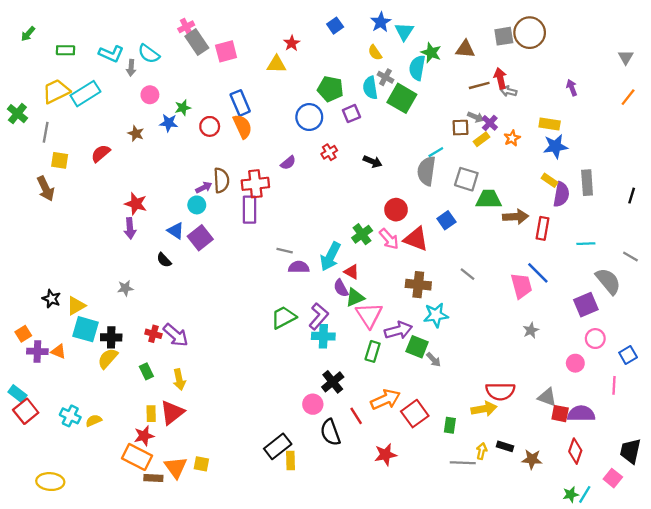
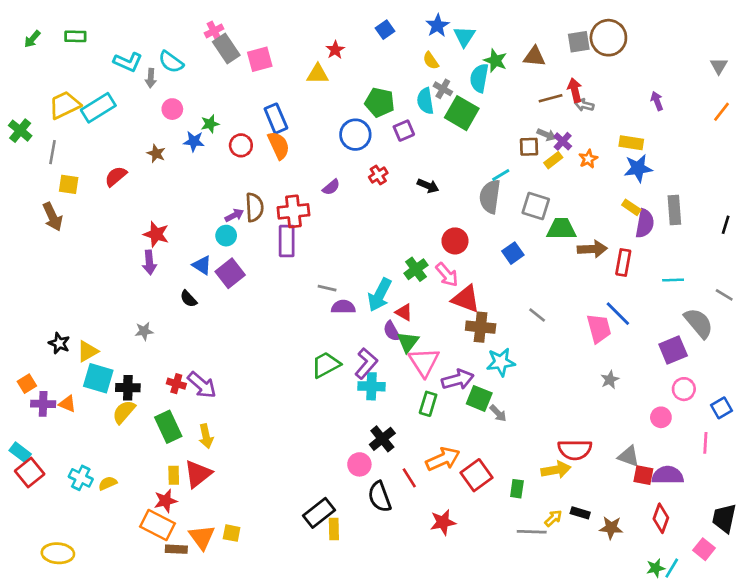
green rectangle: (66, 50) -> (75, 36), moved
red triangle: (416, 239) -> (466, 299), moved
green triangle: (355, 298) -> (408, 342), turned -30
green rectangle: (146, 371) -> (168, 427), size x1.6
yellow arrow: (482, 451) -> (553, 518), turned 35

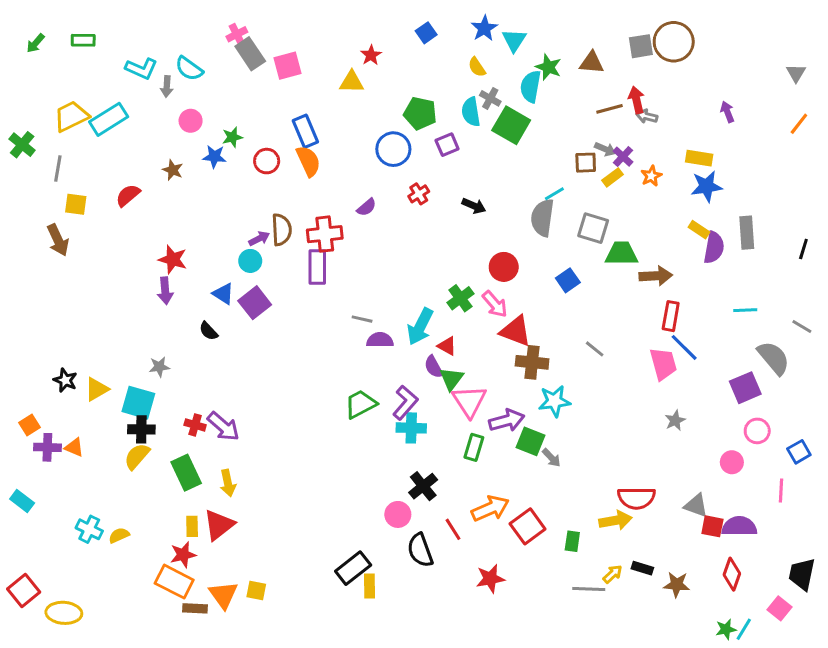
red rectangle: (623, 262) -> (671, 316), moved
cyan square: (98, 378) -> (138, 403), moved
red square: (30, 472) -> (24, 590), moved

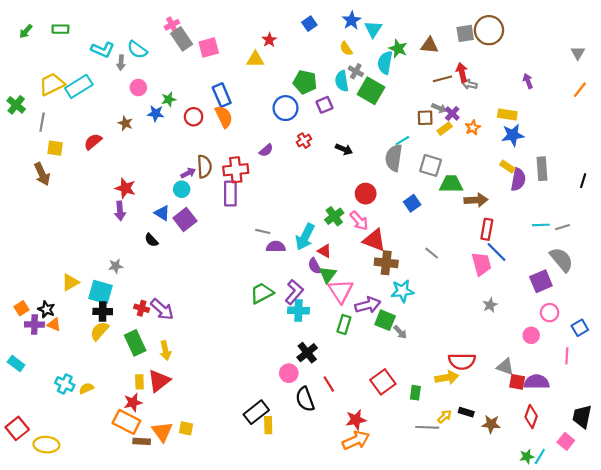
gray line: (802, 327) -> (563, 227), moved, turned -48
black star: (65, 380) -> (46, 309), moved
orange arrow: (490, 508) -> (356, 440), moved

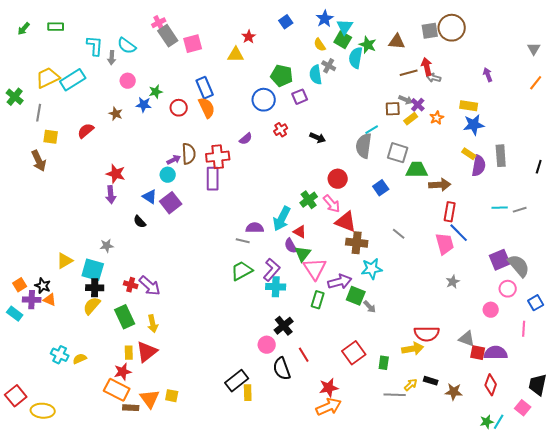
cyan L-shape: (103, 50) -> (95, 46), turned -110
green square: (371, 91) -> (343, 40), moved, size x0.7
gray line: (263, 231) -> (243, 241), moved
gray semicircle: (561, 260) -> (519, 266), moved
cyan rectangle: (16, 363) -> (15, 314), moved

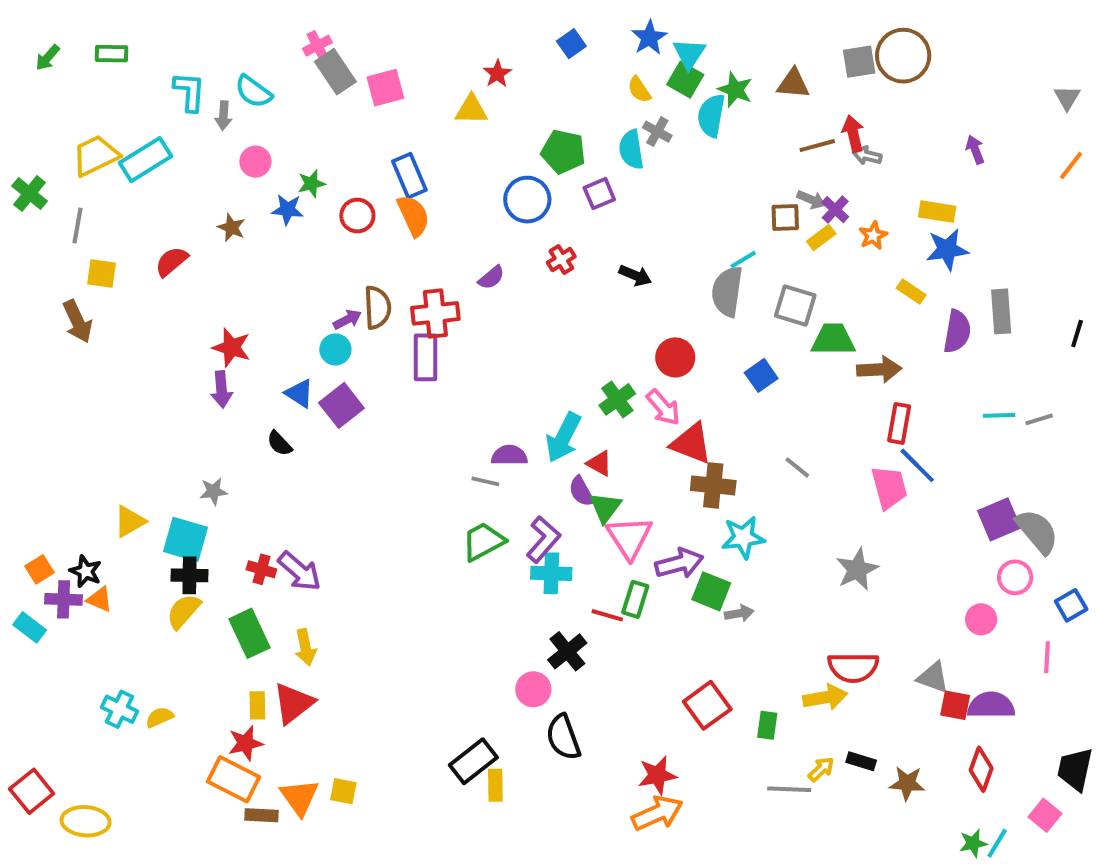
yellow rectangle: (469, 154) -> (911, 291), moved
gray star: (453, 282) -> (857, 569), moved, size x1.5
gray arrow: (370, 307) -> (739, 613), turned -56
red line: (304, 355) -> (607, 615), moved, turned -42

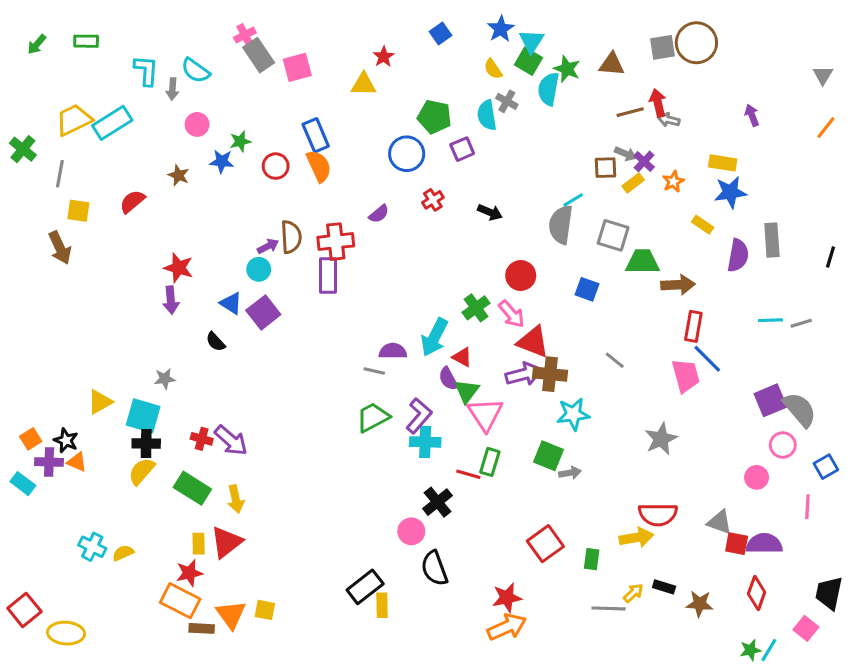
blue square: (761, 375) -> (587, 289), turned -35
purple arrow: (679, 563) -> (524, 374), moved
green rectangle: (249, 633) -> (192, 488), turned -33

